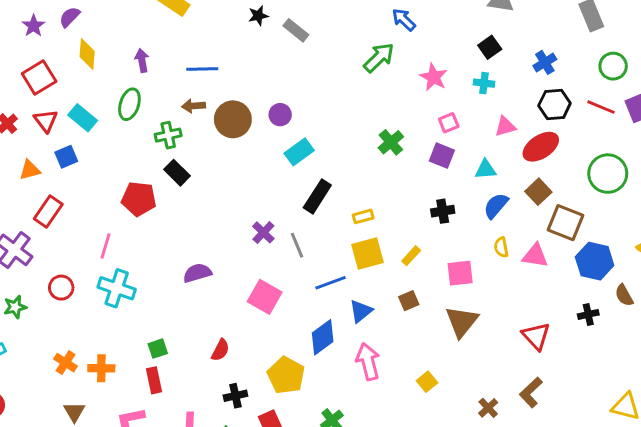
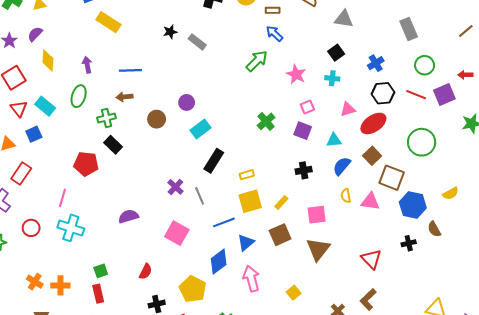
brown circle: (233, 119) -> (157, 119), moved, size x0.7
brown square: (409, 301) -> (280, 235), size x1.5

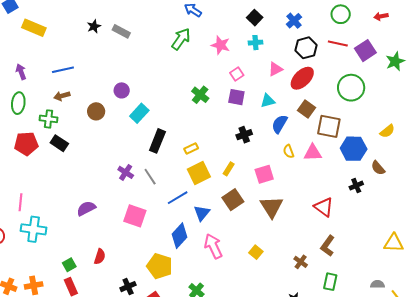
purple square: (444, 95) -> (365, 51), moved
green cross: (107, 118) -> (49, 119), turned 30
red pentagon: (86, 164) -> (26, 144), moved
red semicircle: (146, 272) -> (100, 257), moved

